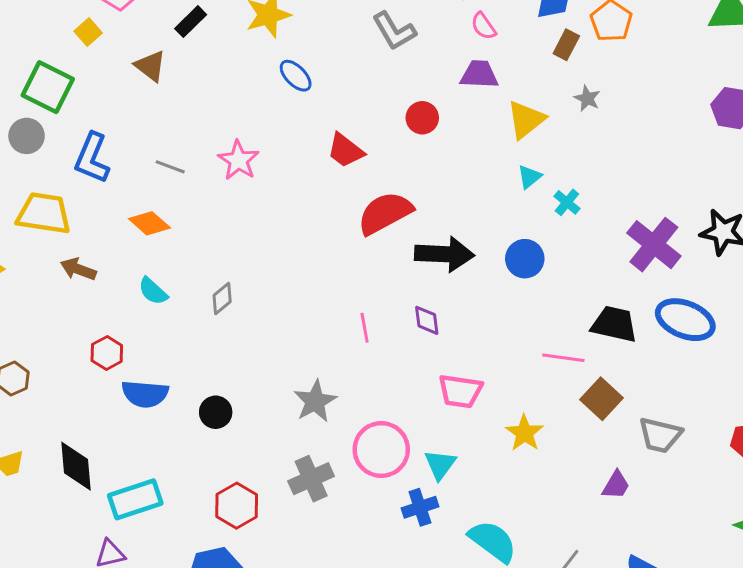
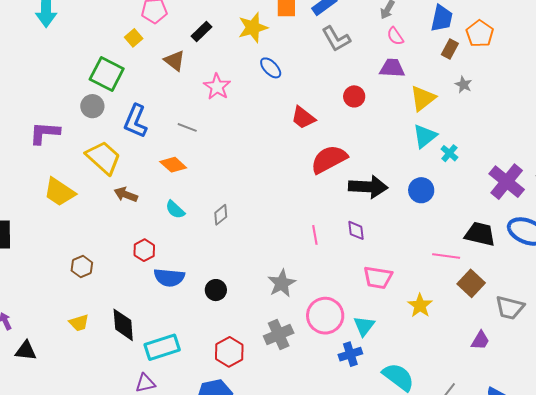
pink star: (238, 160) -> (217, 87), moved
cyan triangle: (530, 177) -> (425, 136), size x1.5
yellow trapezoid: (44, 213) -> (103, 158), turned 33

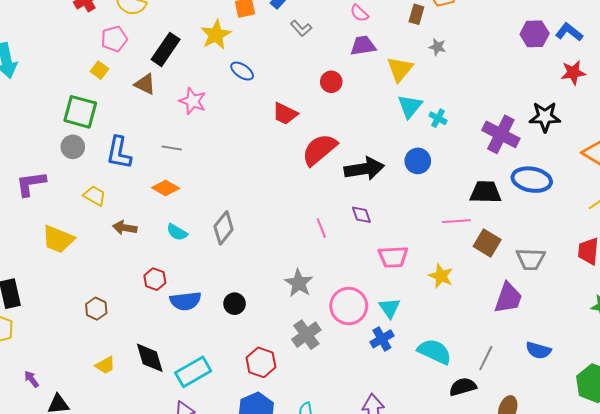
black rectangle: (202, 32) -> (166, 49), size x1.5
gray L-shape: (336, 39) -> (301, 28), size x0.7
yellow trapezoid: (103, 158) -> (95, 196), size x0.6
gray diamond: (221, 215) -> (224, 228), size x1.5
purple trapezoid: (480, 340) -> (508, 298), size x1.6

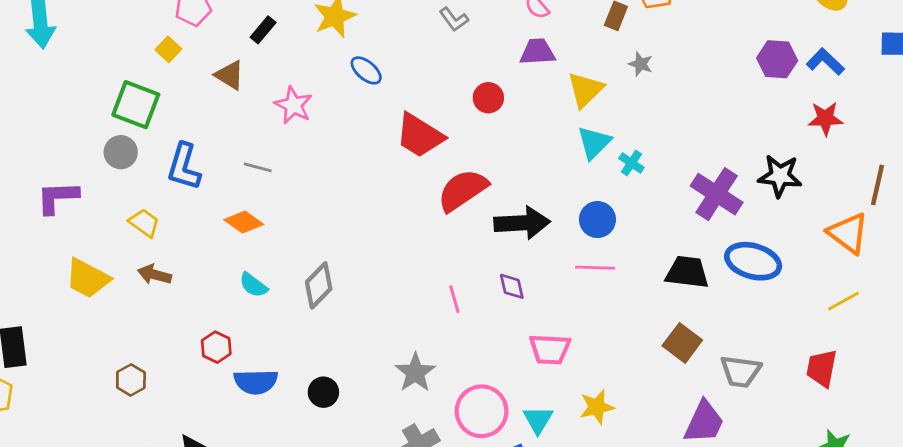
black rectangle: (166, 49) -> (263, 30), size x0.6
red trapezoid: (285, 114) -> (420, 136), size x1.4
pink line: (456, 221) -> (595, 268), moved
brown arrow: (125, 228) -> (154, 275), moved
yellow star: (441, 276) -> (597, 407), moved, turned 30

